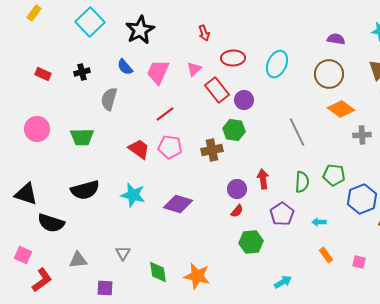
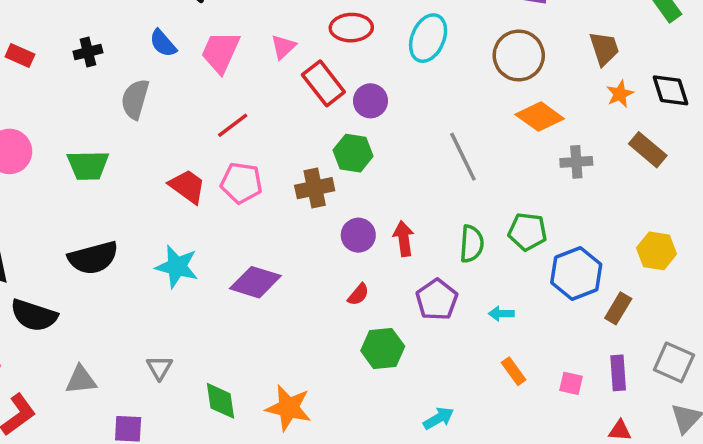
purple circle: (237, 189) -> (358, 235), moved

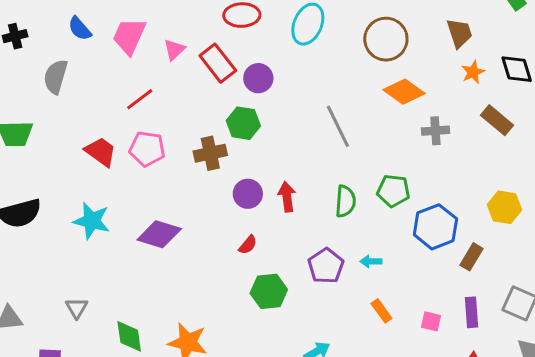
pink triangle: (283, 47) -> (174, 50), moved
purple pentagon: (437, 300) -> (326, 266), moved

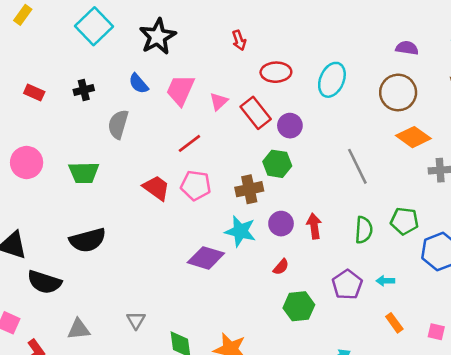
cyan star: (92, 221) -> (240, 231), moved

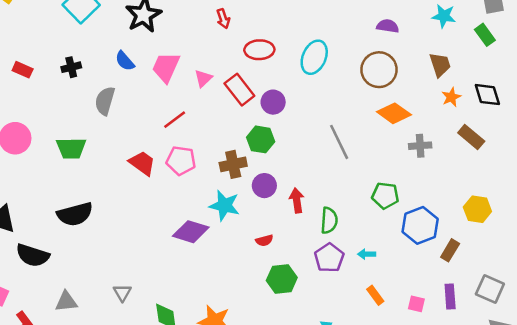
purple circle: (281, 224) -> (264, 186), moved
green semicircle: (364, 230) -> (329, 220), moved
red semicircle: (281, 267) -> (264, 240), turned 35

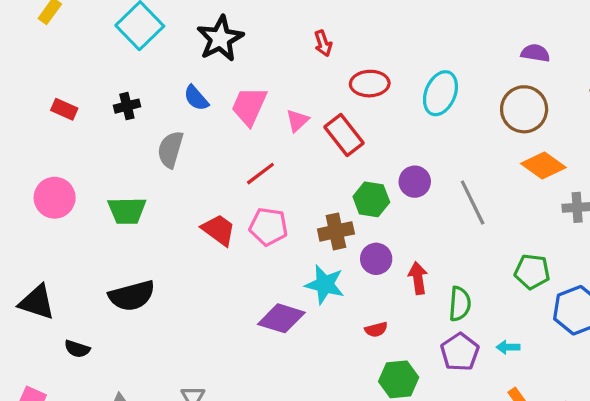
purple circle: (273, 102) -> (415, 182), moved
black semicircle: (33, 255) -> (77, 349), size x0.6

